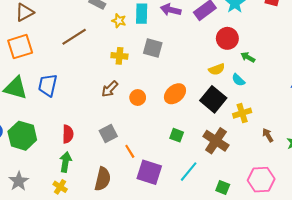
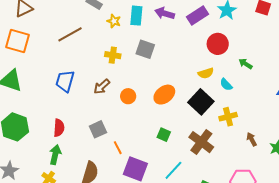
orange square: (20, 47) -> (17, 41), turned 30
green arrow: (248, 57) -> (245, 64), moved
blue trapezoid: (48, 85) -> (65, 81), moved

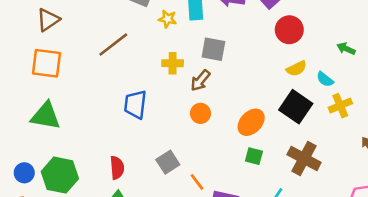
red circle: (218, 44) -> (289, 30), moved
blue trapezoid: (65, 81) -> (135, 104), moved
brown arrow: (102, 86) -> (200, 81), moved
orange ellipse: (164, 95) -> (251, 122), moved
yellow cross: (228, 117) -> (340, 106), moved

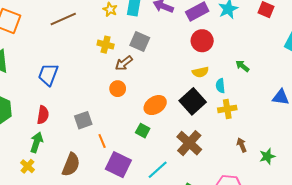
cyan semicircle: (325, 79) -> (220, 86), turned 32
blue trapezoid: (135, 104) -> (48, 75), moved
green square: (254, 156) -> (143, 131), moved

